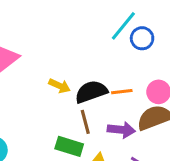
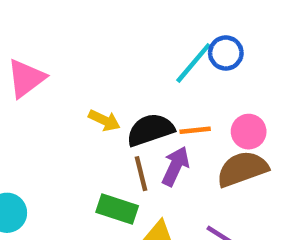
cyan line: (123, 26) -> (193, 63), moved
purple arrow: (121, 130) -> (175, 166), moved, turned -72

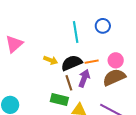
cyan line: (193, 63) -> (76, 32), moved, turned -45

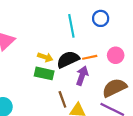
brown semicircle: (114, 77) -> (114, 88), moved
brown line: (69, 83) -> (62, 99), moved
green rectangle: (59, 99) -> (44, 73), moved

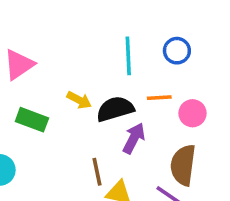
orange line: (90, 57) -> (159, 98), moved
green rectangle: (44, 73) -> (32, 120), moved
brown semicircle: (114, 88) -> (183, 165), turned -65

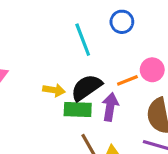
orange line: (159, 98) -> (127, 80), moved
green rectangle: (32, 120) -> (78, 109), moved

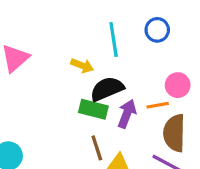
orange line: (127, 80) -> (158, 105), moved
yellow arrow: (54, 90) -> (82, 66), moved

